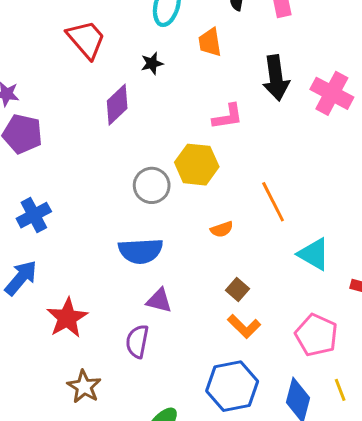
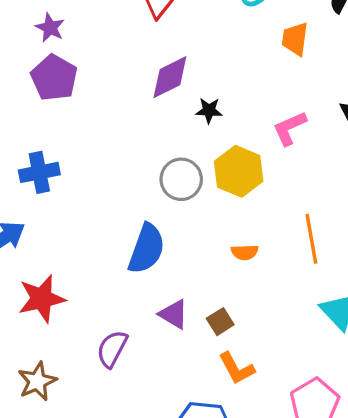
black star: (152, 63) -> (209, 110), moved
pink L-shape: (228, 117) -> (290, 128), turned 148
blue semicircle: (141, 251) -> (146, 249), turned -84
brown square: (237, 290) -> (220, 322), moved
purple triangle: (159, 301) -> (174, 314), moved

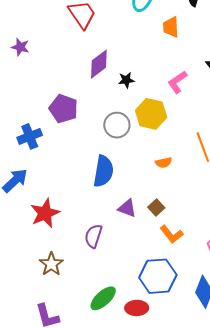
purple pentagon: (54, 78) -> (63, 109), moved

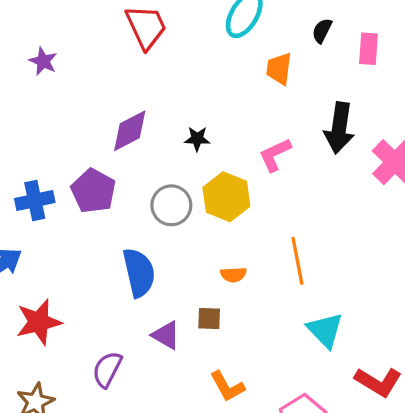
purple diamond: (99, 64) -> (130, 131), moved
purple pentagon: (63, 109) -> (93, 191), moved
blue semicircle: (103, 171) -> (139, 273), turned -32
brown square: (156, 208) -> (209, 319), moved, turned 35

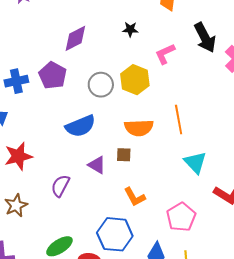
black arrow: (339, 128) -> (205, 38), turned -36
black star: (197, 139) -> (130, 29), moved
blue semicircle: (139, 273) -> (80, 126), turned 80
orange semicircle: (233, 275) -> (139, 128), size x1.8

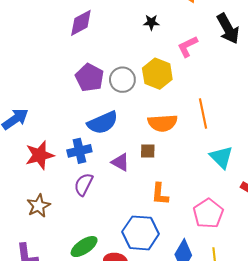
purple diamond: (75, 38) -> (81, 23), moved
purple pentagon: (53, 75) -> (90, 78), moved
blue cross: (16, 81) -> (79, 151), moved
orange L-shape: (135, 197) -> (160, 194), turned 35

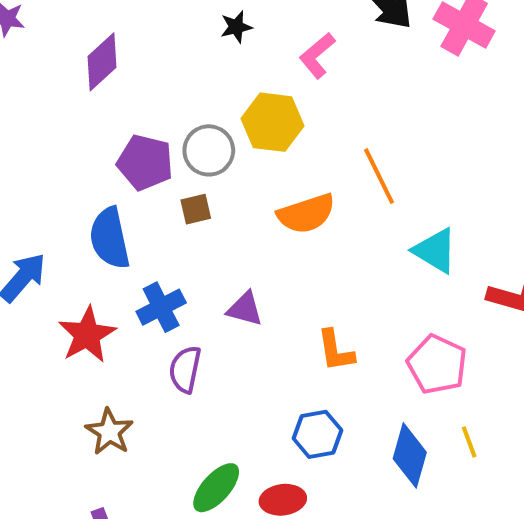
blue semicircle: (103, 123) -> (110, 238), moved, turned 116
brown square: (148, 151) -> (196, 209), moved
blue hexagon: (141, 233) -> (317, 434), size x0.7

